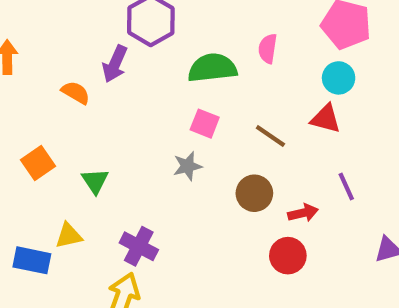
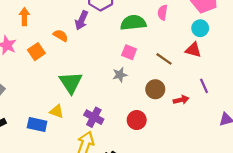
orange square: (38, 163) -> (36, 52), moved
green triangle: (95, 181) -> (71, 83), size x1.6
yellow triangle: (69, 236) -> (57, 111), turned 32
red circle: (288, 256) -> (137, 120), moved

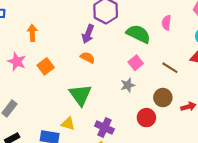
green semicircle: (133, 23) -> (138, 34), turned 35
orange semicircle: (61, 36) -> (88, 58), moved
pink square: (129, 52) -> (136, 63), turned 32
red circle: (137, 120) -> (146, 118), moved

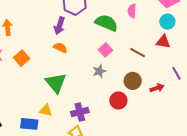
purple cross: (104, 128) -> (80, 112), turned -36

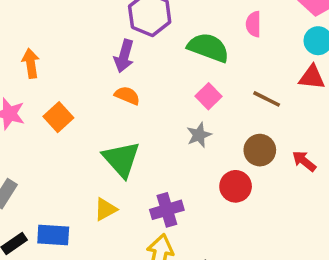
red arrow: (157, 88) -> (304, 161), turned -120
yellow triangle: (46, 110) -> (105, 209), turned -40
blue rectangle: (29, 124) -> (53, 235), moved

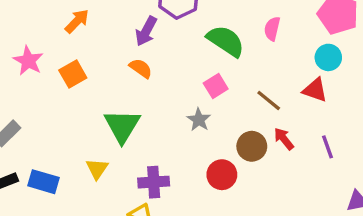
orange arrow: (31, 63) -> (77, 21), moved, turned 40
gray star: (199, 135) -> (199, 120), turned -30
red arrow: (304, 161) -> (284, 139), moved
yellow triangle: (105, 209) -> (97, 169), turned -40

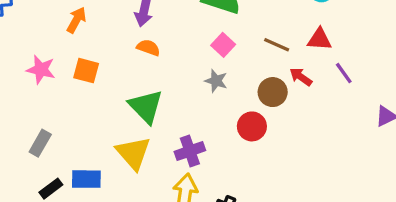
orange square: (73, 74) -> (86, 71), turned -30
red triangle: (315, 90) -> (319, 39), moved
yellow triangle: (97, 169) -> (133, 153), size x1.6

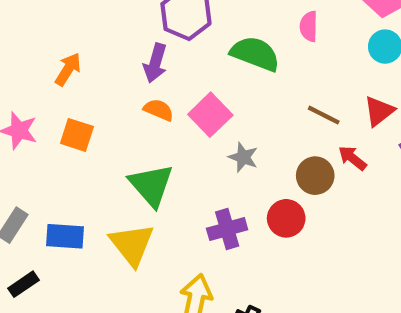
red triangle: (319, 39) -> (379, 111), turned -45
pink square: (223, 45) -> (210, 115), moved, size x1.4
purple cross: (190, 151) -> (227, 229), moved
blue rectangle: (86, 179) -> (65, 236), moved

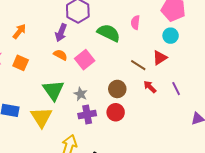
red triangle: (379, 111) -> (160, 58), moved
gray star: (243, 157) -> (81, 94), moved
brown circle: (315, 176) -> (117, 89), moved

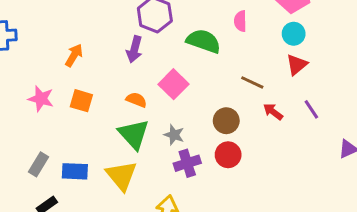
orange semicircle: (60, 55) -> (136, 100), moved
red triangle: (160, 58) -> (297, 65), moved

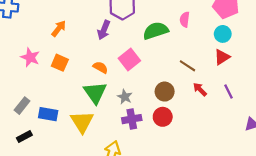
green semicircle: (204, 41) -> (156, 31), turned -45

